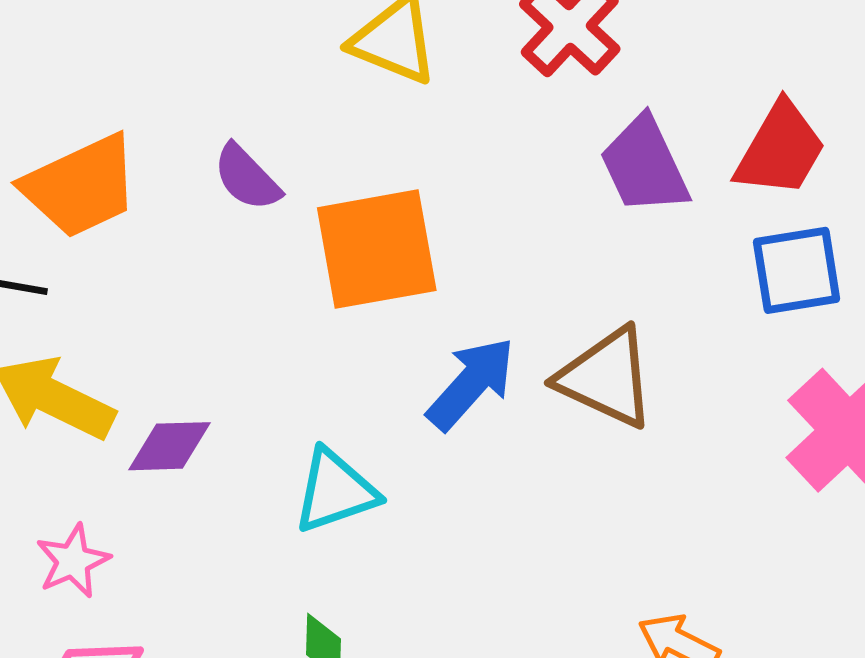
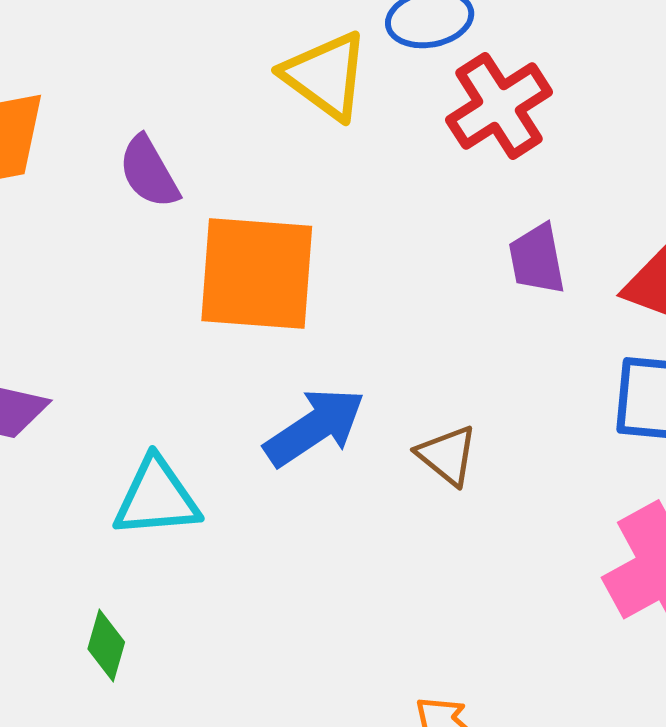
purple trapezoid: (644, 165) -> (537, 259), size x0.7
brown triangle: (606, 378) -> (447, 455), size x0.6

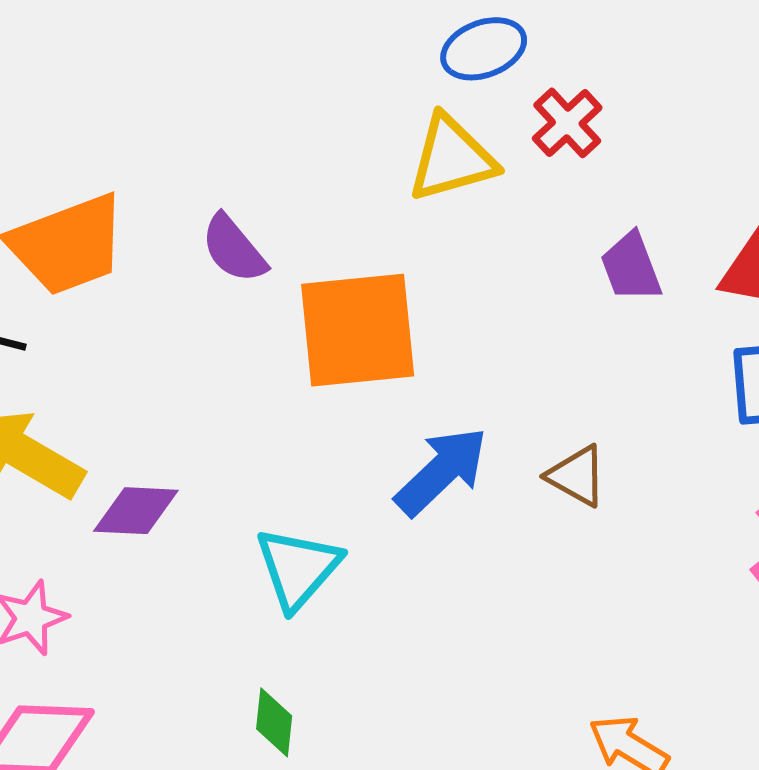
yellow triangle: (325, 76) -> (452, 158), moved, turned -42
red cross: (499, 106) -> (567, 123), size x0.7
cyan triangle: (156, 498) -> (298, 568), turned -34

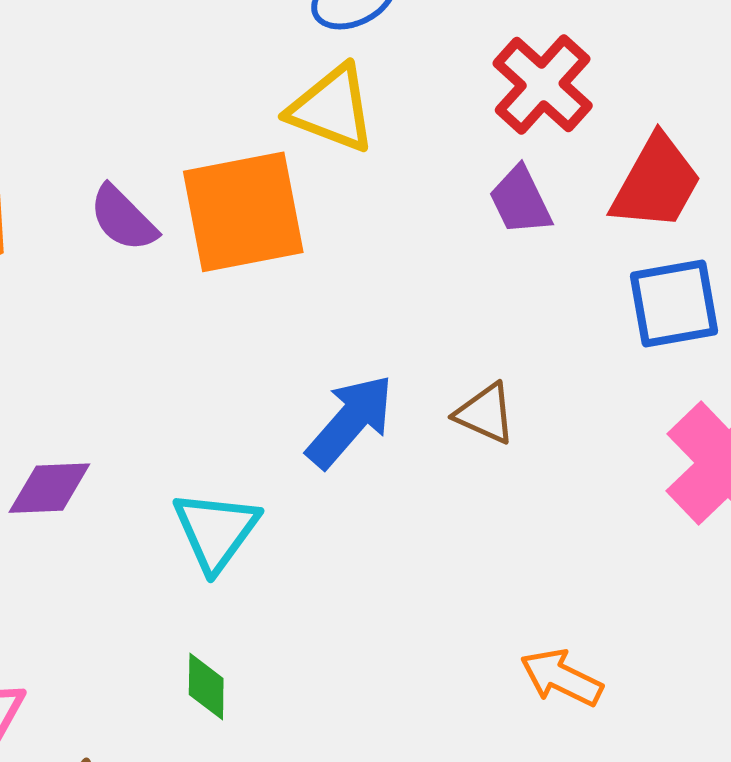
red cross: (567, 123) -> (543, 85), moved, size x1.4
yellow triangle: (452, 158) -> (332, 109), turned 42
orange square: (358, 330) -> (243, 212), moved

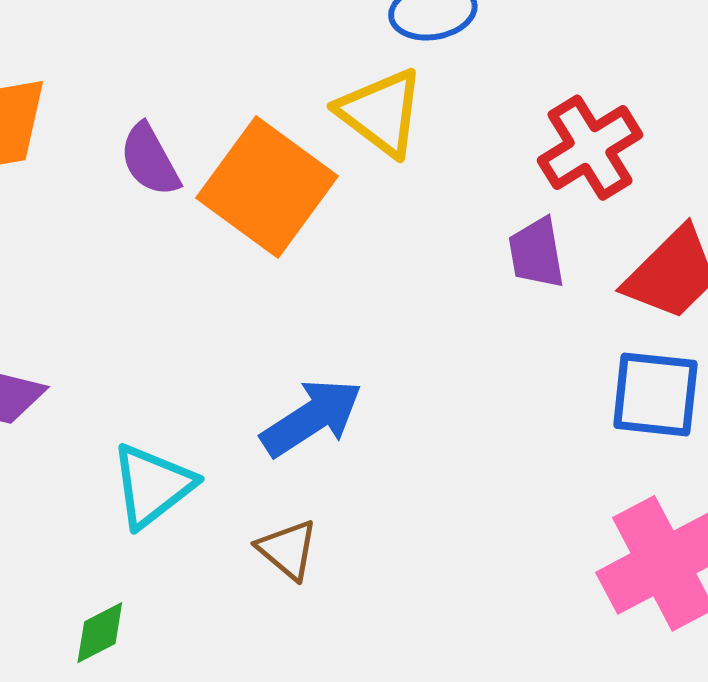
orange square: (243, 212) -> (267, 187), turned 31
brown triangle: (485, 414) -> (288, 550), moved
green diamond: (206, 686) -> (100, 633), turned 46

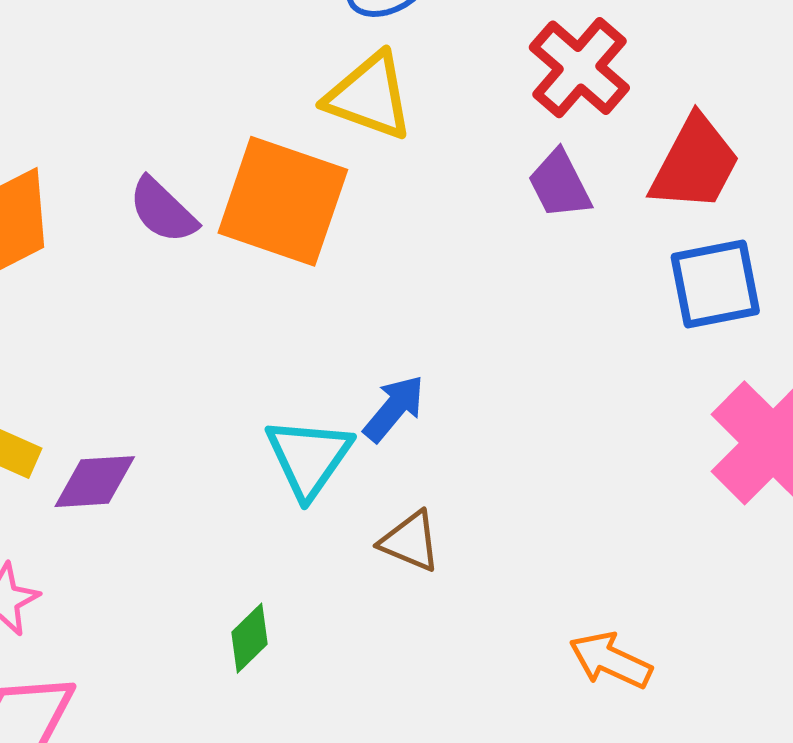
blue arrow: (312, 418) -> (394, 408), size x0.7
cyan triangle: (152, 486) -> (309, 457), moved
green diamond: (100, 633) -> (249, 638), moved

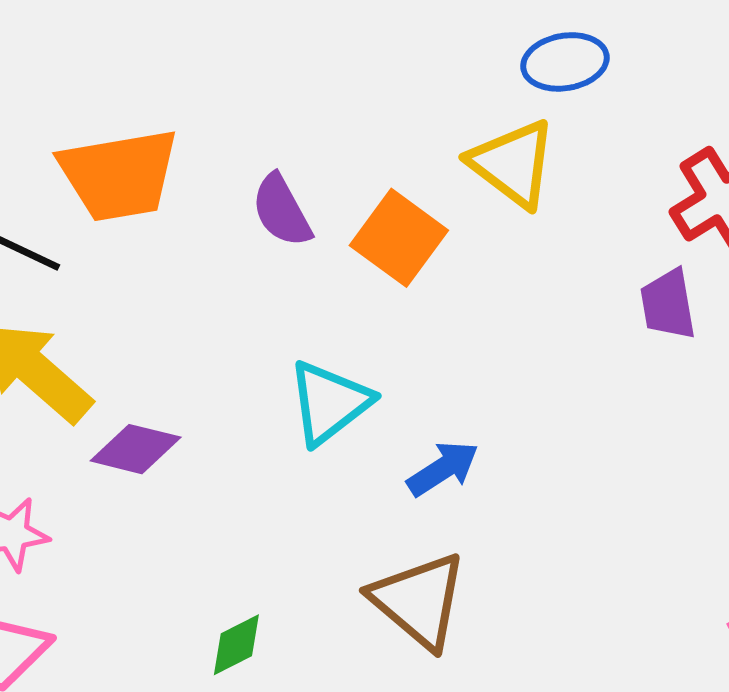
orange square: (283, 201) -> (399, 238), size x0.7
cyan triangle: (309, 457) -> (329, 403), moved
brown triangle: (410, 541) -> (419, 600), size x1.6

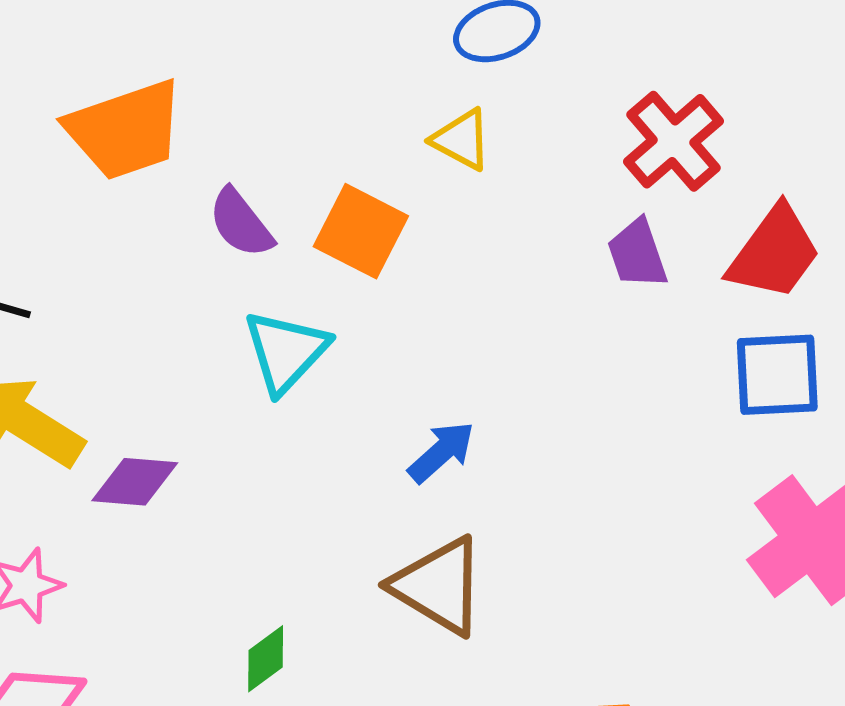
yellow triangle: (513, 164) -> (461, 140), size x0.7
orange trapezoid: (119, 175) -> (125, 130), moved
cyan triangle: (329, 403) -> (286, 351), moved

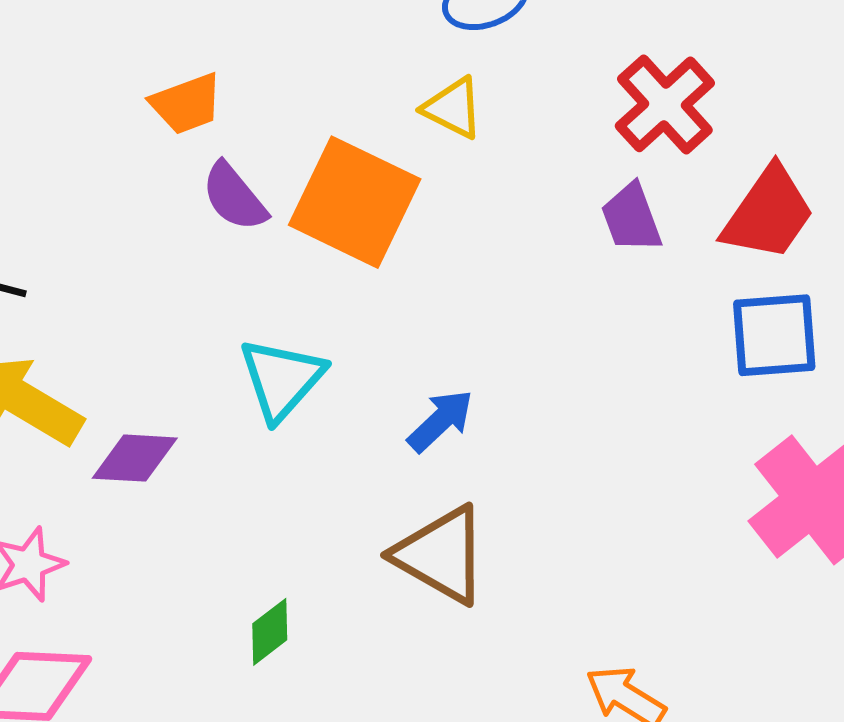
orange trapezoid: (125, 130) -> (186, 104), moved, size x0.6
orange square: (361, 231) -> (355, 202), size x1.4
cyan triangle: (286, 351) -> (282, 379), moved

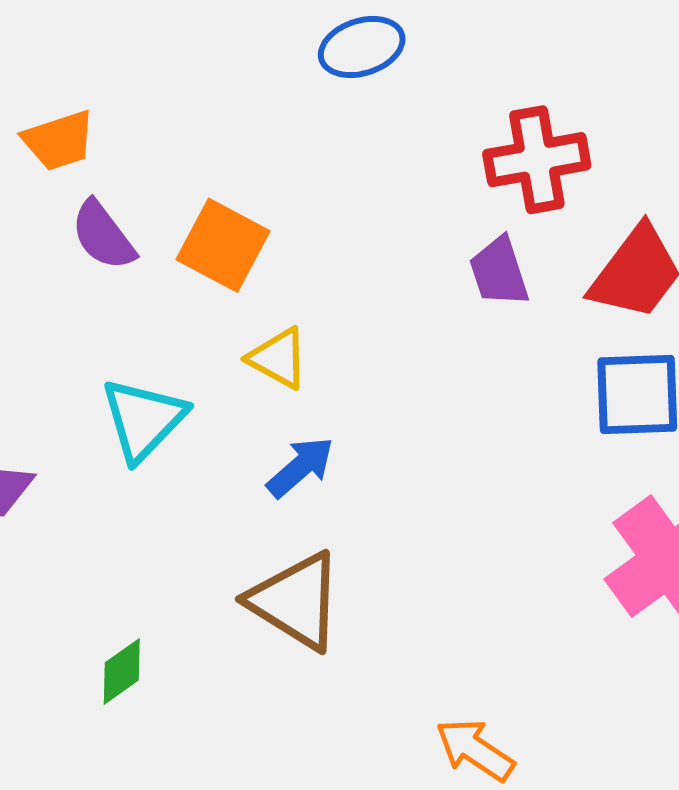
red cross: (665, 104) -> (537, 160), turned 30
yellow triangle: (453, 108) -> (278, 358), moved
orange square: (355, 202) -> (223, 245), size x0.7

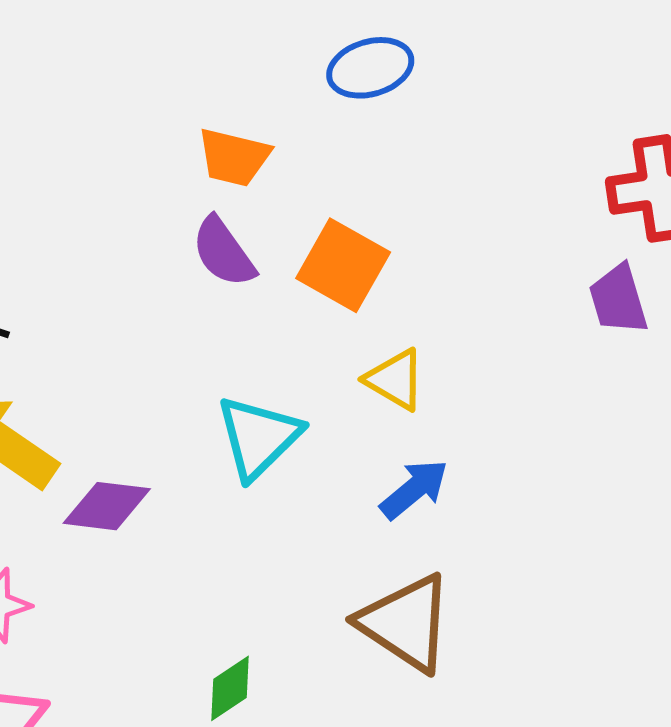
blue ellipse: (362, 47) -> (370, 68), moved
orange trapezoid: (59, 141) -> (234, 157), moved, turned 30

